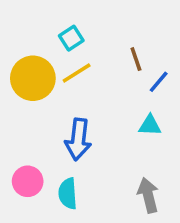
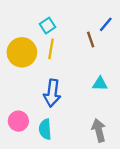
yellow line: (77, 73) -> (51, 49), turned -48
blue line: (159, 82) -> (106, 24), moved

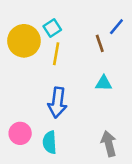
yellow circle: (22, 52) -> (24, 41), moved
cyan triangle: (100, 84) -> (104, 83), moved

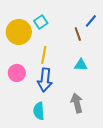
yellow line: (56, 54) -> (44, 55), moved
pink circle: (20, 133) -> (17, 73), moved
gray arrow: (109, 144) -> (77, 103), moved

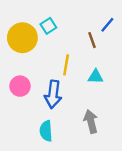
yellow line: (44, 55) -> (66, 65), moved

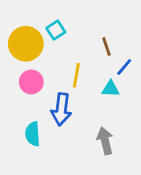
blue line: (107, 25) -> (124, 67), moved
pink circle: (20, 86) -> (31, 82), moved
cyan semicircle: (46, 131) -> (33, 134), moved

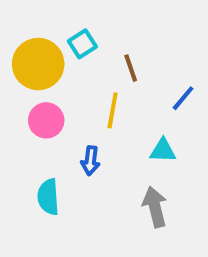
brown line: (106, 46) -> (131, 68), moved
cyan triangle: (111, 89) -> (163, 151), moved
blue arrow: (61, 109) -> (90, 161), size x0.6

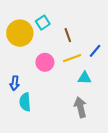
yellow line: (113, 110) -> (72, 58), moved, turned 60
pink circle: (46, 120) -> (45, 62), moved
blue arrow: (90, 161) -> (15, 83), moved

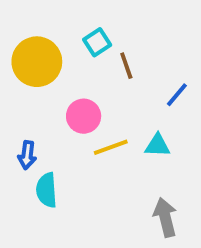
cyan square: (43, 23) -> (97, 42), moved
yellow line: (72, 58) -> (111, 147), moved
gray arrow: (80, 107) -> (165, 217), moved

